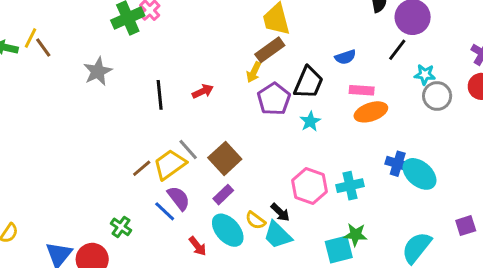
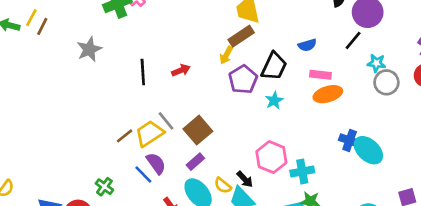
brown line: (43, 47) -> (42, 26), turned 60
cyan cross: (350, 186) -> (302, 171), moved

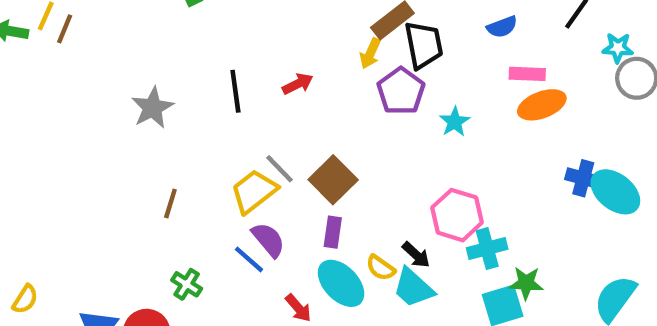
gray star: (89, 49) -> (152, 108), moved
black trapezoid: (274, 66) -> (424, 45), moved, turned -32
brown line: (125, 136) -> (170, 204), moved, turned -30
purple rectangle: (195, 162) -> (333, 232), turned -36
cyan cross: (302, 171) -> (487, 248), moved

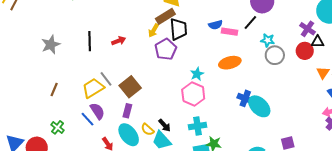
pink rectangle: (527, 74) -> (230, 32), moved
cyan star: (455, 122) -> (197, 74), moved
pink hexagon: (457, 215) -> (193, 94), moved

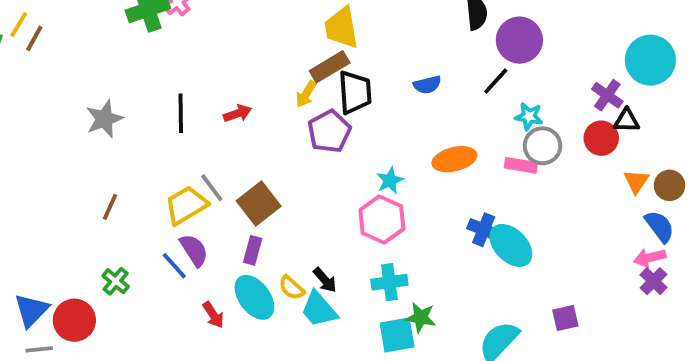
pink rectangle: (230, 32) -> (521, 165), moved

